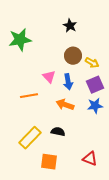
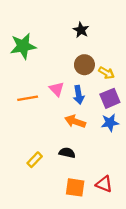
orange line: (29, 96) -> (28, 98), moved
yellow rectangle: (30, 138) -> (35, 160), size x0.6
orange square: (49, 162) -> (75, 187), moved

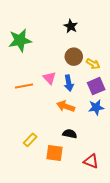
black semicircle: (67, 153) -> (70, 134), moved
orange square: (75, 187) -> (54, 153), moved

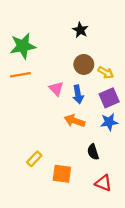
orange line: (24, 86) -> (20, 75), moved
black semicircle: (70, 134) -> (93, 152), moved, turned -120

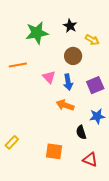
green star: (23, 46) -> (37, 33), moved
yellow arrow: (106, 73) -> (92, 40), moved
blue star: (109, 122) -> (97, 116), moved
yellow rectangle: (34, 159) -> (12, 142), moved

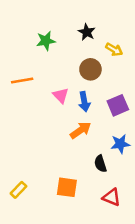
green star: (37, 33) -> (46, 41), size x0.7
orange arrow: (65, 105) -> (81, 130), turned 126
yellow rectangle: (12, 142) -> (18, 190), moved

